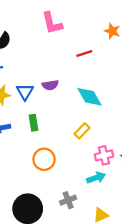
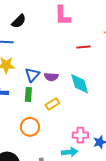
purple semicircle: (50, 85) -> (51, 77), moved
blue triangle: (25, 92) -> (32, 75), moved
yellow rectangle: (82, 131) -> (52, 104), moved

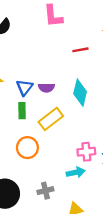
cyan diamond: (80, 84) -> (80, 93), turned 35
yellow rectangle: (52, 104) -> (51, 119), size x1.5

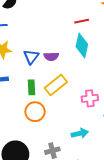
cyan diamond: (80, 93) -> (82, 45), moved
green rectangle: (22, 111) -> (32, 87), moved
pink cross: (86, 152) -> (90, 98), moved

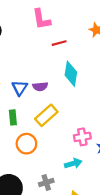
red line: (82, 21) -> (59, 43), moved
green rectangle: (32, 87) -> (13, 117), moved
pink cross: (90, 98) -> (82, 137), moved

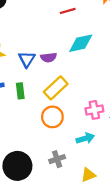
cyan diamond: (71, 74) -> (81, 43), turned 70
orange circle: (26, 144) -> (52, 117), moved

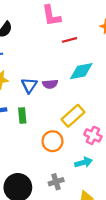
yellow rectangle: (56, 88) -> (73, 116), moved
pink cross: (94, 110) -> (93, 135), turned 35

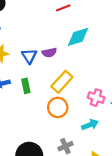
yellow rectangle: (73, 116) -> (62, 82), moved

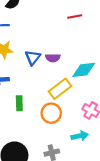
cyan diamond: (78, 37) -> (84, 70), moved
green rectangle: (26, 86) -> (19, 103), moved

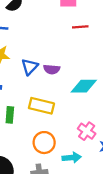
yellow rectangle: (60, 89) -> (41, 106), moved, turned 45
orange circle: (51, 113) -> (44, 143), moved

